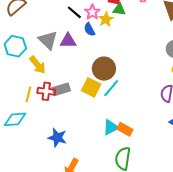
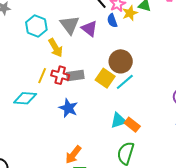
purple triangle: (68, 41) -> (89, 29), turned 30
blue star: (57, 138) -> (68, 108), moved

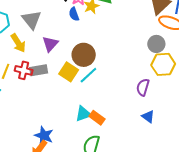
purple triangle: (89, 29) -> (50, 44), moved, turned 36
blue star: (68, 108) -> (44, 136), moved

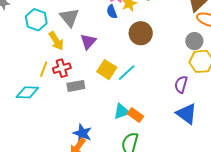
brown circle: (84, 55) -> (141, 33), moved
red cross: (24, 70) -> (62, 68), turned -30
gray rectangle: (39, 70) -> (76, 86), moved
blue triangle: (148, 117) -> (187, 114), size x1.6

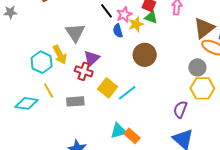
cyan hexagon: (36, 20) -> (42, 62), moved
red cross: (62, 68) -> (84, 71), moved, turned 30
yellow line: (44, 69) -> (49, 90), moved, turned -56

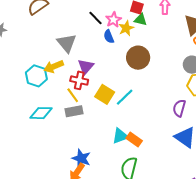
yellow arrow: (60, 55) -> (54, 67), turned 102
yellow line: (49, 90) -> (73, 95), moved
cyan diamond: (27, 103) -> (41, 113), moved

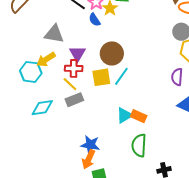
gray triangle: (67, 43) -> (54, 34), turned -30
brown circle: (138, 58) -> (112, 53), moved
yellow square: (105, 94) -> (101, 77), turned -30

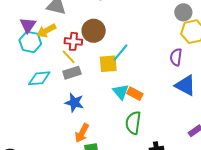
brown circle: (112, 53) -> (94, 31), moved
purple triangle: (77, 54) -> (28, 25), moved
yellow square: (101, 77) -> (108, 64), moved
cyan triangle: (124, 115) -> (121, 92), turned -42
blue star: (90, 145) -> (74, 103), moved

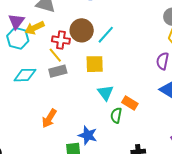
cyan line: (120, 53) -> (106, 35), moved
orange rectangle: (135, 94) -> (130, 103), moved
blue star: (74, 103) -> (88, 135), moved
green semicircle: (133, 123) -> (116, 115), moved, size x0.7
orange arrow: (82, 133) -> (49, 118), moved

